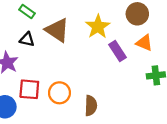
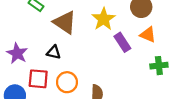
black triangle: (27, 39) -> (54, 52), moved

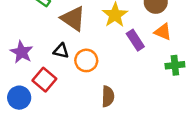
red square: (38, 79) -> (44, 80), turned 35
orange circle: (67, 82) -> (86, 60), moved

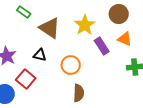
orange circle: (86, 60) -> (71, 65), moved

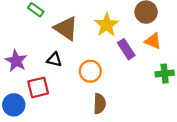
red square: (26, 79) -> (38, 87), turned 36

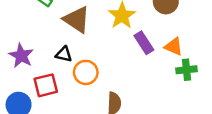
orange triangle: (153, 41) -> (174, 47), moved
orange circle: (90, 71) -> (86, 72), moved

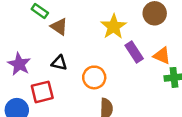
brown triangle: (77, 19) -> (59, 27), moved, size x0.7
orange circle: (86, 72) -> (94, 77), moved

